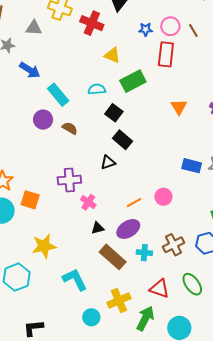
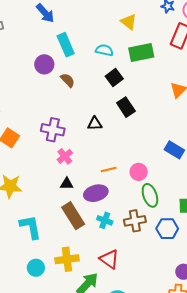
black rectangle: (122, 140) -> (126, 107), moved
green ellipse: (192, 284) -> (150, 195), moved

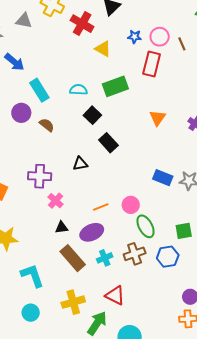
yellow triangle: (129, 22) -> (103, 49), moved
cyan cross: (105, 220) -> (105, 258), turned -35
cyan circle: (36, 268) -> (31, 313), moved

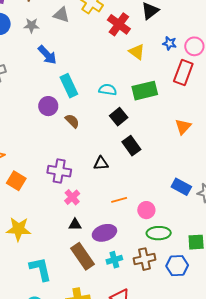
orange line: (101, 207) -> (119, 200), moved
green ellipse: (146, 226) -> (159, 233), turned -70

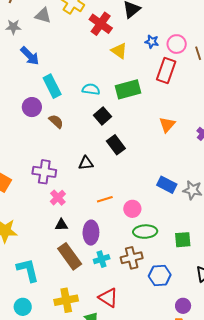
purple ellipse: (104, 233) -> (91, 233), turned -70
blue hexagon: (177, 266) -> (160, 275), moved

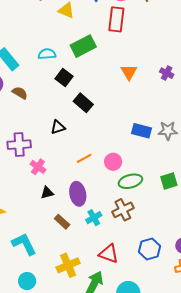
brown rectangle: (70, 256) -> (62, 222), size x0.6
blue hexagon: (160, 275) -> (150, 249), moved

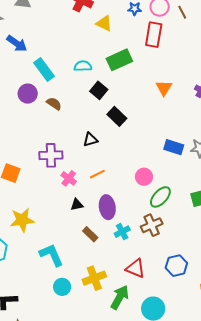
orange line: (84, 158) -> (97, 174), moved
green ellipse: (130, 181) -> (160, 197), turned -35
cyan circle: (27, 281) -> (62, 287), moved

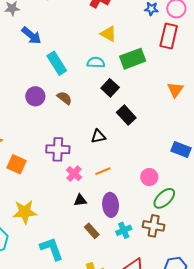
yellow triangle: (104, 23) -> (108, 34), moved
purple circle: (28, 94) -> (35, 96), moved
brown cross: (152, 225) -> (154, 226), turned 30

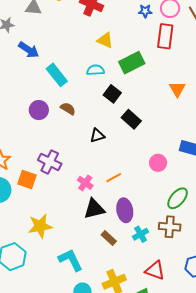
black triangle: (98, 136) -> (97, 136), moved
purple cross: (58, 149) -> (50, 162), moved, turned 30
pink circle: (149, 177) -> (158, 163), moved
black triangle: (80, 200) -> (94, 209), size x1.6

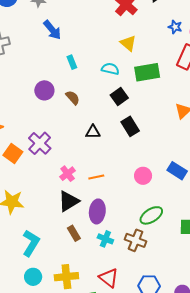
cyan rectangle: (57, 75) -> (72, 62), size x0.6
black triangle: (94, 209) -> (69, 201), turned -35
cyan cross: (141, 234) -> (105, 239), turned 35
cyan L-shape: (71, 260) -> (31, 243), turned 40

